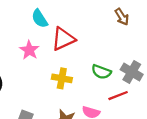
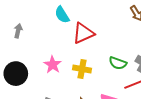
pink star: (29, 50) -> (53, 65), moved

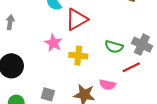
pink star: (53, 65) -> (53, 43), moved

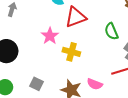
green semicircle: (114, 47) -> (111, 31), moved, turned 42

